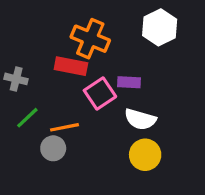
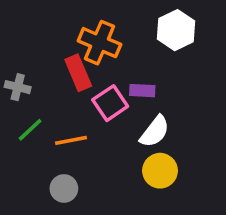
red rectangle: (71, 66) -> (78, 73), turned 56
white semicircle: (140, 119) -> (155, 132), turned -68
gray circle: (53, 148) -> (64, 188), moved

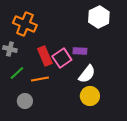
orange cross: (100, 43) -> (25, 24), moved
red rectangle: (78, 73) -> (45, 56), moved
gray circle: (64, 188) -> (25, 101), moved

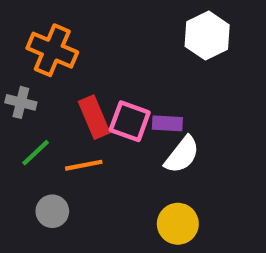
purple rectangle: (80, 51) -> (167, 123), moved
pink square: (62, 58) -> (130, 121), turned -36
yellow circle: (90, 96) -> (178, 224), moved

